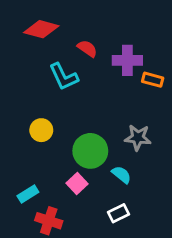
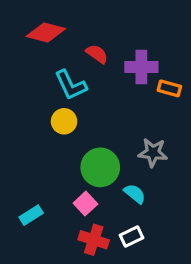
yellow circle: (41, 130) -> (64, 121), moved
red cross: (49, 221) -> (94, 240), moved

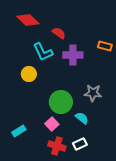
red diamond: (46, 32) -> (28, 20), turned 30
purple cross: (141, 67) -> (73, 55), moved
orange rectangle: (169, 88) -> (105, 46), moved
yellow circle: (64, 121) -> (29, 74), moved

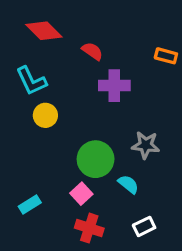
orange rectangle: (105, 46) -> (166, 56), moved
cyan L-shape: (43, 52) -> (31, 81), moved
white rectangle: (80, 144) -> (144, 226), moved

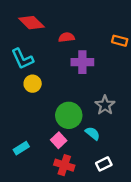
red semicircle: (92, 51) -> (66, 37), turned -42
gray star: (146, 145) -> (105, 105), turned 30

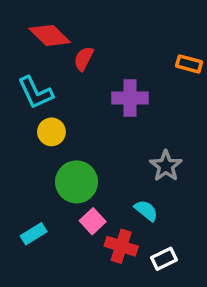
red semicircle: (66, 37) -> (84, 59), moved, turned -56
green circle: (69, 115) -> (76, 182), moved
red cross: (64, 165) -> (121, 246), moved

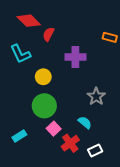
yellow circle: (51, 132) -> (43, 77), moved
red cross: (121, 246) -> (70, 143), turned 36

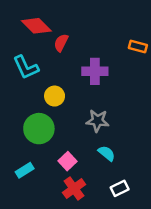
gray star: (96, 96) -> (97, 121), moved, turned -30
green circle: (44, 106) -> (39, 129), moved
red cross: (70, 143) -> (74, 188), moved

